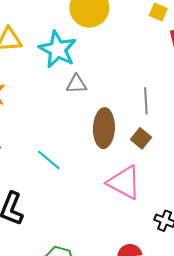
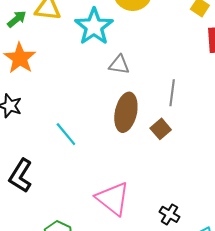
gray triangle: (76, 84) -> (119, 65), moved
pink triangle: (124, 182) -> (113, 199), moved

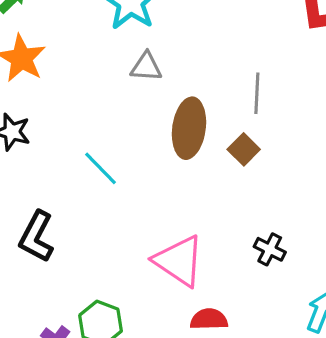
gray triangle: (119, 65) -> (146, 67), moved
black cross: (170, 214) -> (270, 249), moved

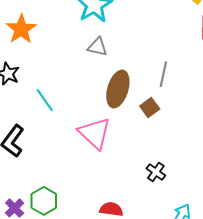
cyan line: (100, 168) -> (45, 100), moved
pink triangle: (179, 261) -> (95, 133), moved

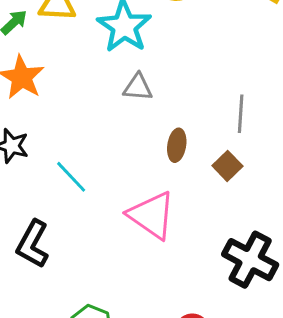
brown ellipse: (118, 89) -> (177, 145), size x0.6
black cross: (156, 172) -> (250, 260), size x1.8

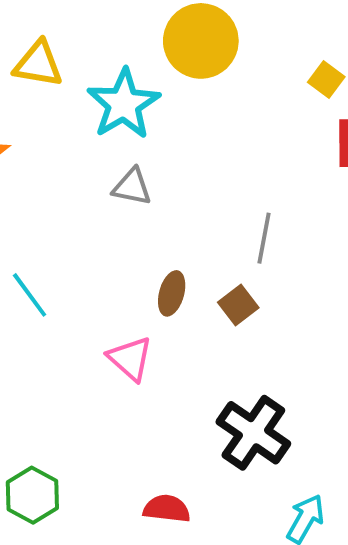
brown ellipse: (177, 145) -> (172, 293), moved
pink triangle: (152, 215) -> (130, 359), size x0.7

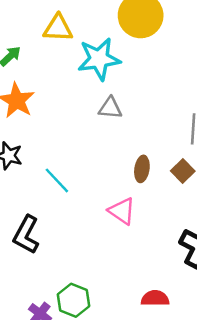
yellow triangle: (38, 64) -> (58, 28), moved
cyan star: (124, 104) -> (99, 59), turned 30

